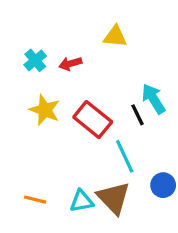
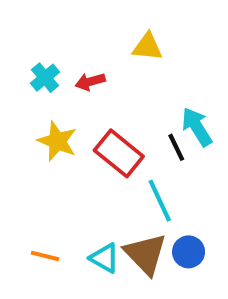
blue circle: (163, 185) -> (189, 252), moved
cyan triangle: (82, 201) -> (104, 258), turned 40

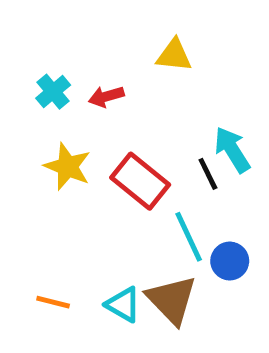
blue circle: (189, 252) -> (230, 261), moved

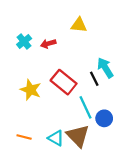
yellow star: (68, 167) -> (31, 90), moved

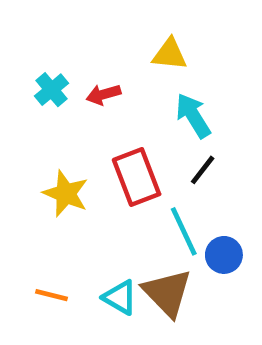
cyan arrow: (105, 68) -> (193, 116), moved
black line: (94, 79) -> (203, 170), turned 64
red rectangle: (64, 82) -> (137, 177), turned 30

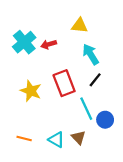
cyan cross: (52, 90) -> (24, 42), size x1.5
brown triangle: (167, 293) -> (79, 137), size x0.6

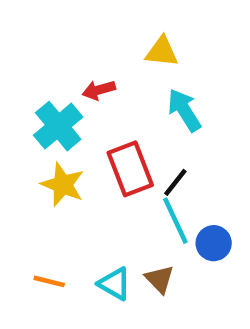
cyan cross: (24, 42) -> (58, 126), moved
black line: (95, 80) -> (175, 182), moved

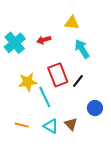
cyan cross: (58, 126) -> (15, 43), moved
yellow star: (63, 185) -> (28, 82), turned -30
cyan line: (175, 221) -> (45, 97), moved

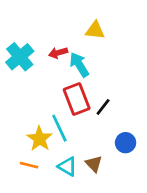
cyan arrow: (82, 49) -> (79, 65), moved
yellow star: (28, 82) -> (40, 139), moved, turned -30

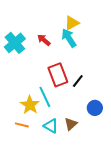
yellow triangle: (95, 30) -> (72, 23), turned -35
red arrow: (58, 53) -> (44, 40), turned 56
cyan arrow: (79, 65) -> (69, 38), moved
brown triangle: (94, 164) -> (71, 124), turned 32

